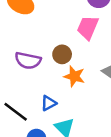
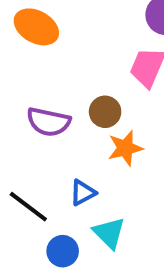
orange star: (74, 76) -> (125, 148), turned -30

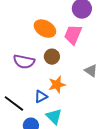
orange ellipse: (36, 27) -> (45, 29), moved
orange star: (125, 148) -> (57, 85), moved

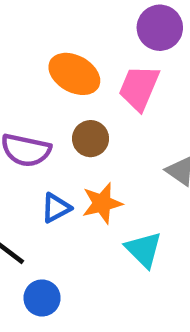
blue triangle: (41, 97) -> (56, 208), moved
cyan triangle: (54, 117) -> (144, 249), moved

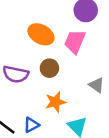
blue triangle: (56, 208) -> (31, 125), moved

